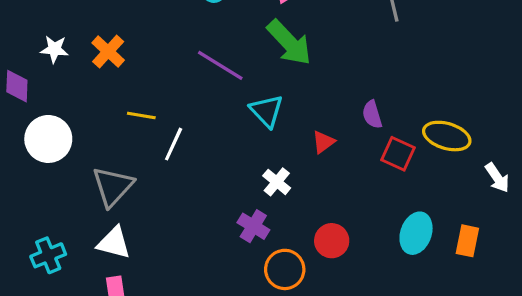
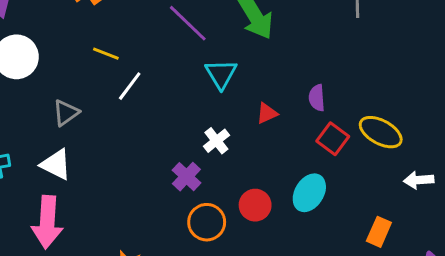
white arrow: (497, 178) -> (419, 180), turned 108
gray triangle: (113, 186) -> (66, 113), size x0.7
cyan ellipse: (416, 233) -> (309, 193), moved

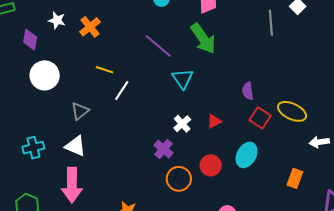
red triangle: (267, 113) -> (214, 121), moved

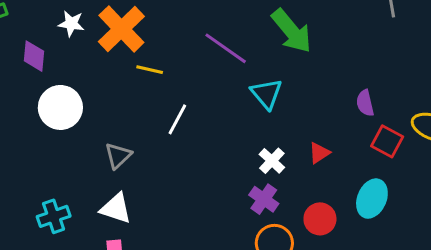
orange cross: (90, 27) -> (121, 29), size x1.5
yellow line: (104, 70) -> (150, 70), moved
purple cross: (163, 149) -> (264, 199), moved

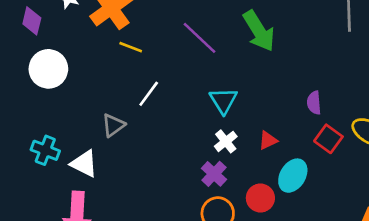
cyan triangle: (266, 94) -> (223, 101), moved
gray triangle: (118, 156) -> (113, 125), moved
cyan ellipse: (372, 199) -> (293, 176), moved
cyan cross: (54, 216) -> (45, 150), moved, turned 32

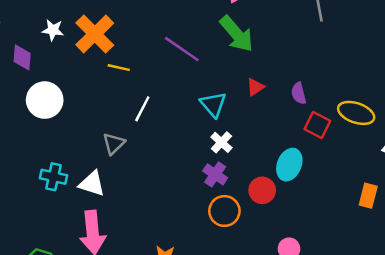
red triangle: (268, 140) -> (255, 87), moved

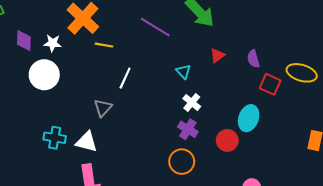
white star: (53, 30) -> (53, 43), moved
cyan triangle: (213, 104) -> (183, 72), size x0.7
orange circle: (224, 211) -> (182, 162), moved

